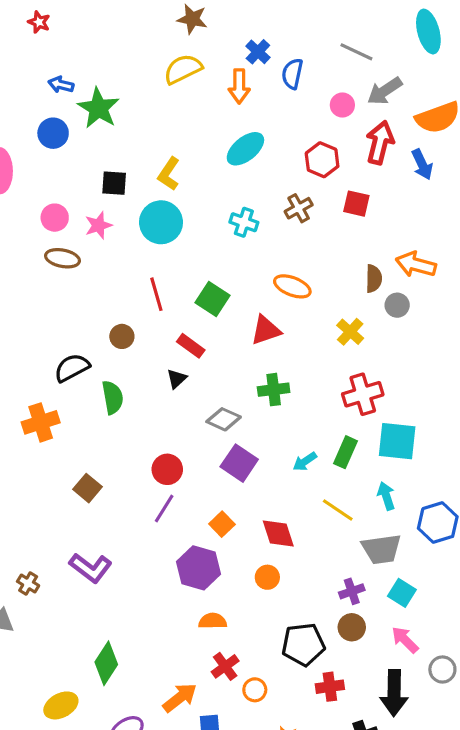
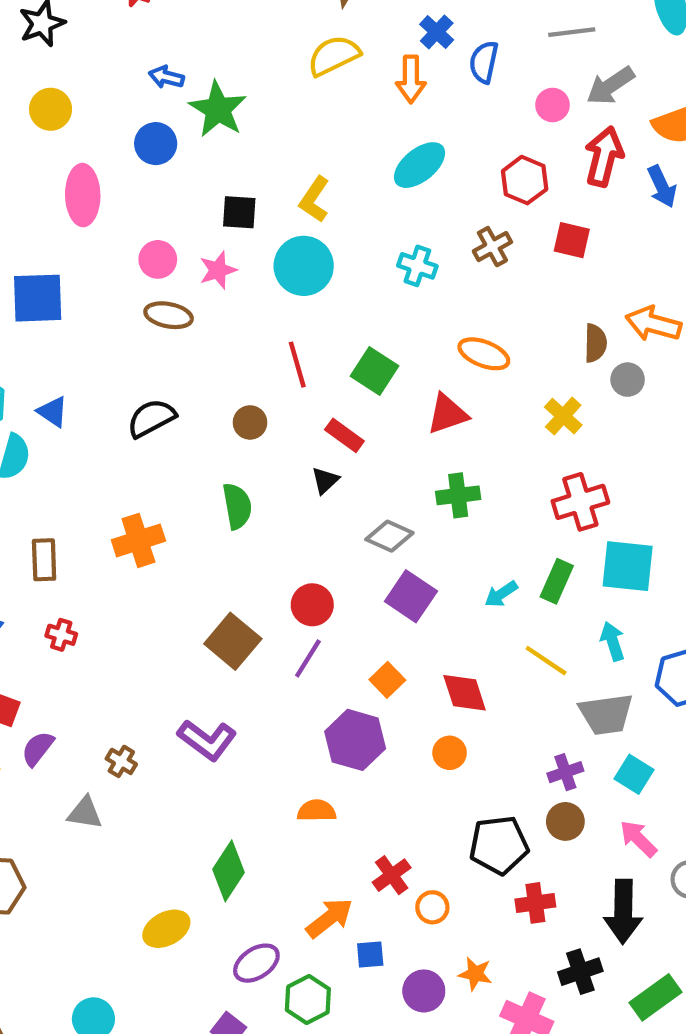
gray line: (356, 52) -> (572, 32), turned -32
black semicircle: (72, 368) -> (151, 418), moved
brown square: (88, 488) -> (233, 641), moved, size x1.4
orange semicircle: (213, 621) -> (317, 811), moved

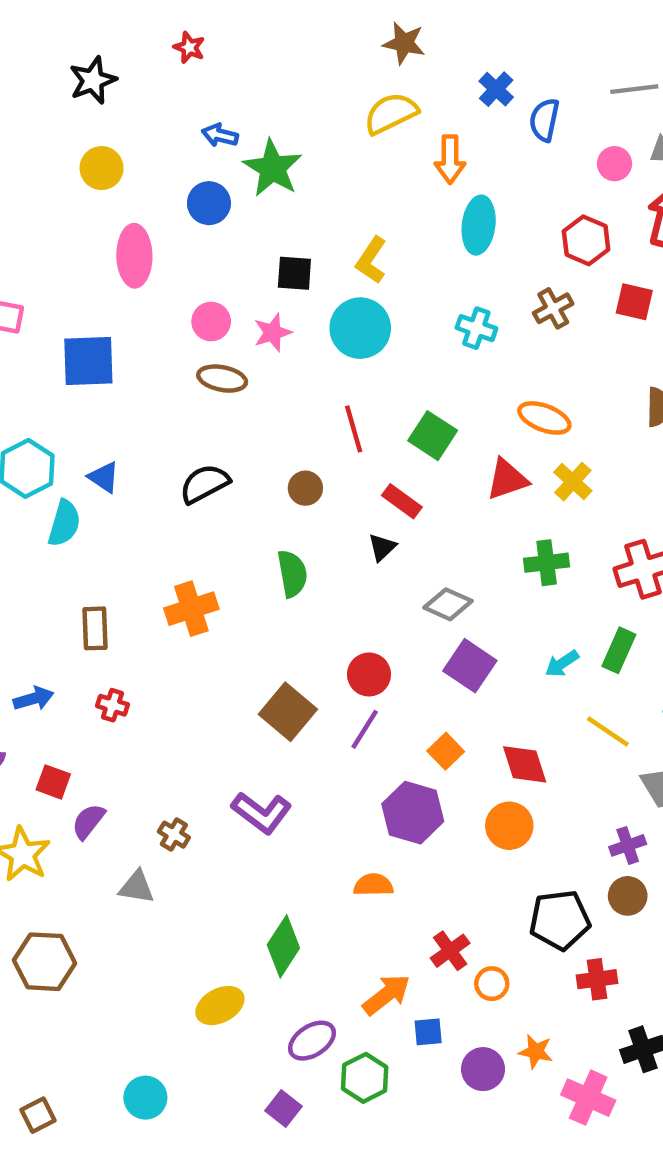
orange arrow: (411, 79) -> (450, 159), moved
cyan ellipse: (419, 165) -> (479, 225), turned -44
yellow cross: (563, 416) -> (573, 482), moved
green cross: (458, 495) -> (547, 563), moved
orange circle: (450, 753) -> (509, 826), size x1.4

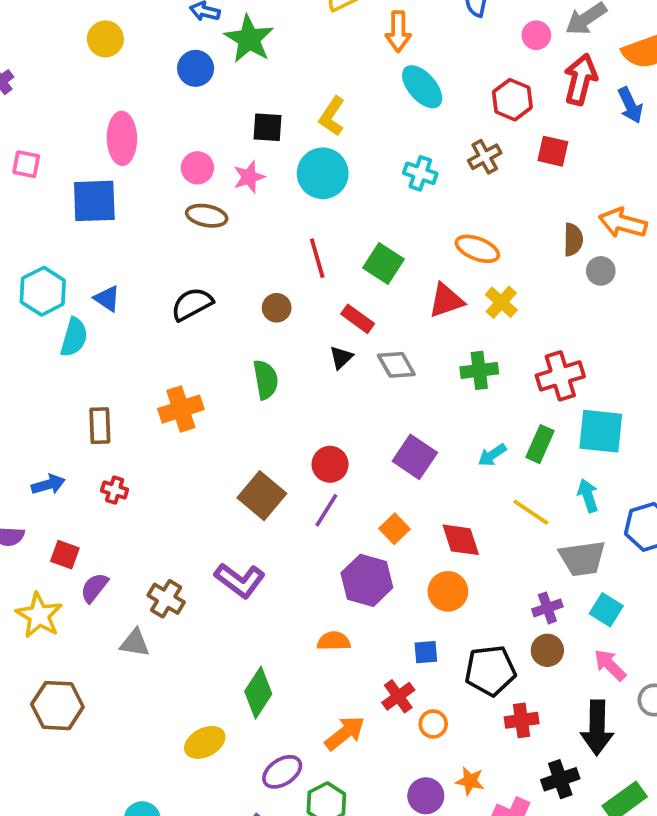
cyan ellipse: (479, 225) -> (422, 87), turned -48
pink ellipse: (134, 256) -> (122, 138), moved
gray diamond: (448, 604) -> (396, 365), moved, turned 36
brown cross: (174, 835) -> (166, 599), size x1.4
blue square: (428, 1032) -> (426, 652), moved

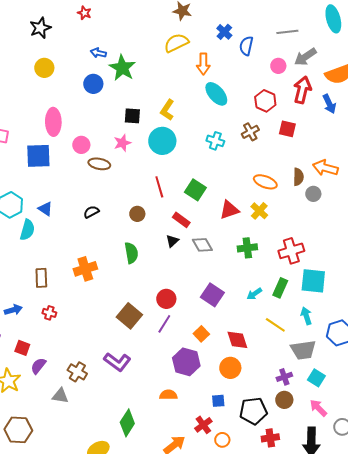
pink circle: (197, 168) -> (81, 145), moved
orange ellipse: (477, 249) -> (265, 182), moved
black semicircle: (192, 304) -> (91, 212), size x0.7

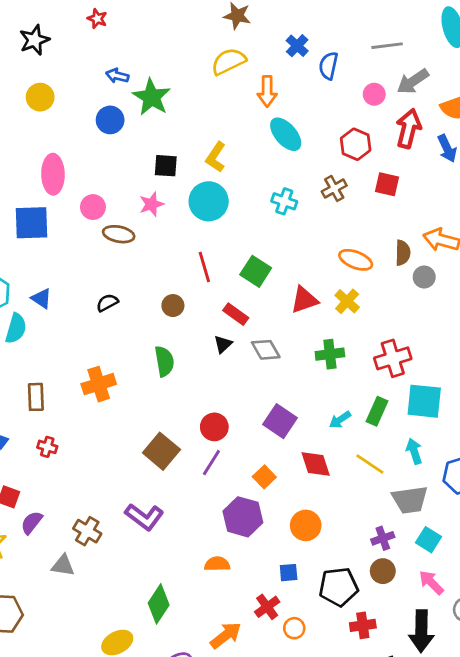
red diamond: (237, 340) -> (316, 464), moved

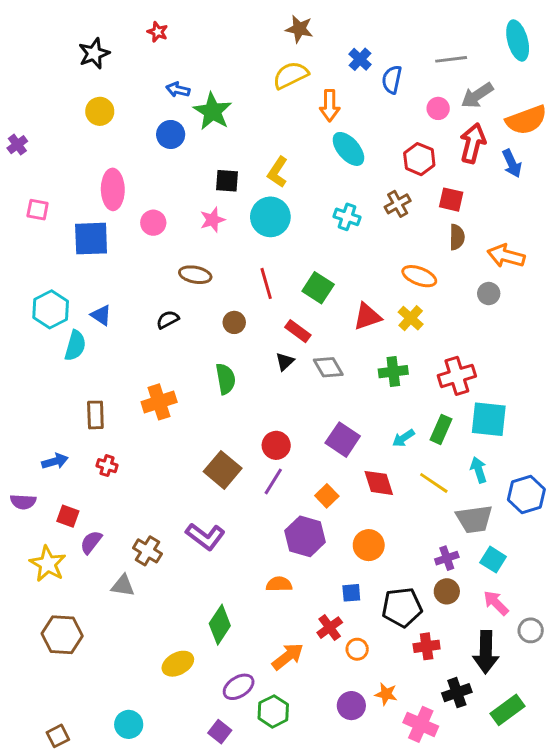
brown ellipse: (119, 234) -> (195, 275), moved
brown semicircle: (403, 253) -> (457, 237), moved

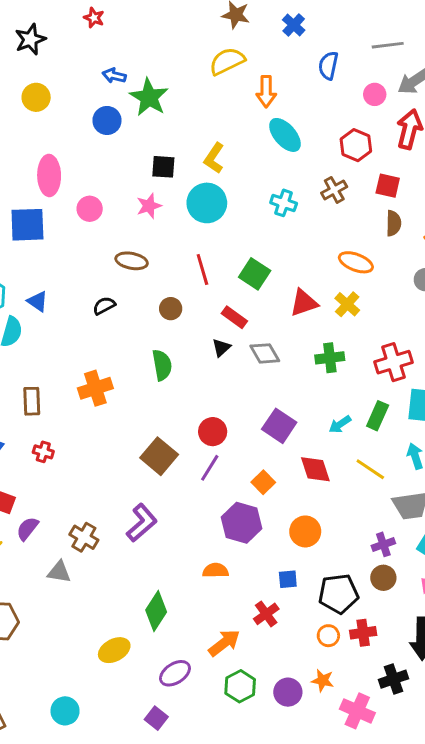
blue cross: (360, 59) -> (294, 25), moved
purple L-shape: (205, 536) -> (142, 523), turned -78
orange circle: (357, 649) -> (328, 636), moved
green hexagon: (273, 711) -> (240, 686), moved

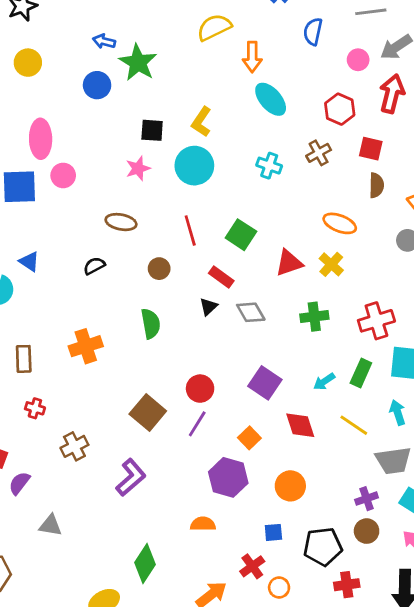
pink circle: (90, 209) -> (63, 175), moved
brown cross: (84, 537) -> (74, 446), moved, turned 32
orange circle: (328, 636) -> (279, 587), moved

